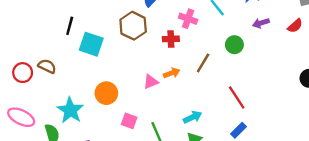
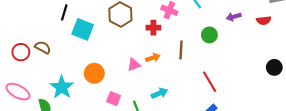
red semicircle: (295, 26) -> (264, 20), turned 32
brown line: (203, 63) -> (181, 50), turned -30
cyan arrow: (192, 117) -> (159, 93), moved

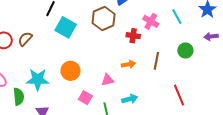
brown semicircle: (43, 47) -> (25, 39), turned -84
pink triangle: (134, 65) -> (107, 80), moved
cyan star: (62, 87) -> (38, 79), turned 30

